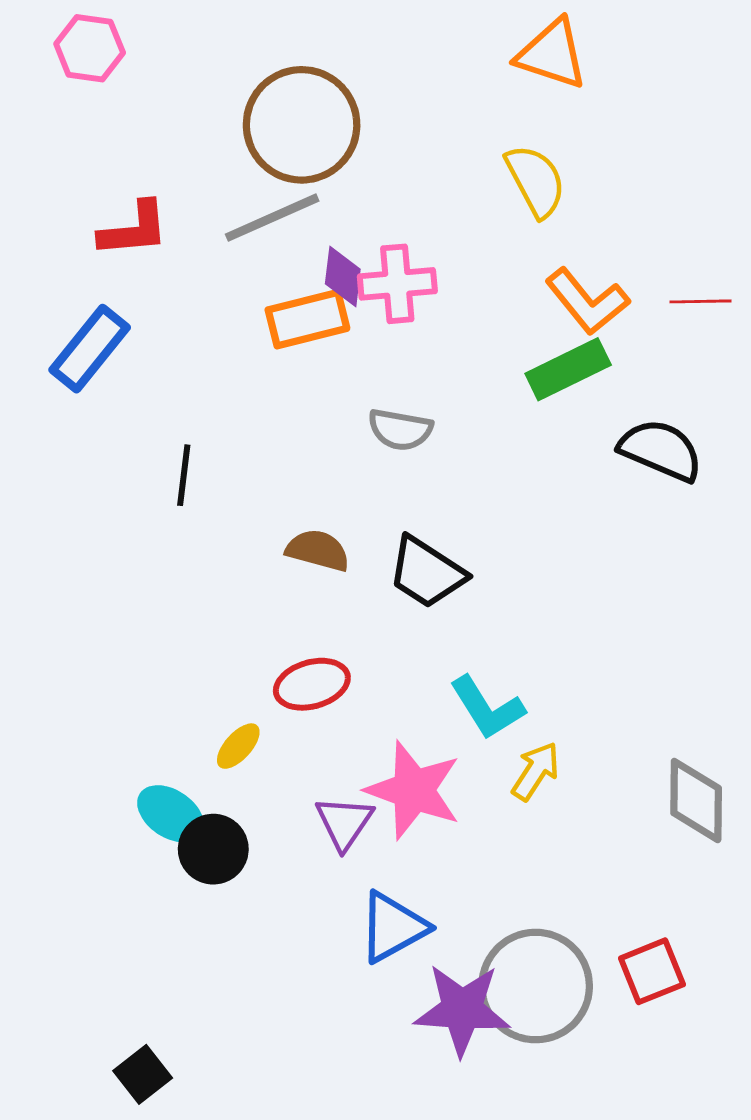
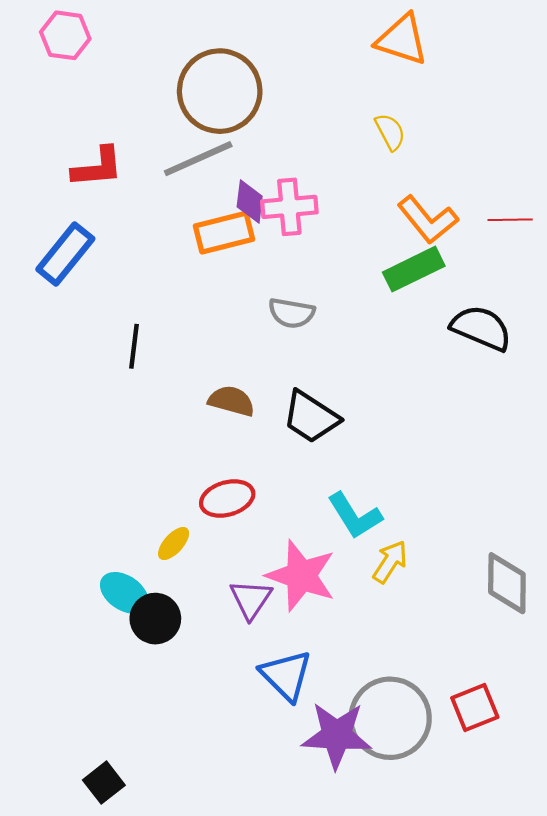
yellow semicircle: (536, 181) -> (390, 132), size x0.7
blue triangle: (393, 927) -> (286, 675), turned -46

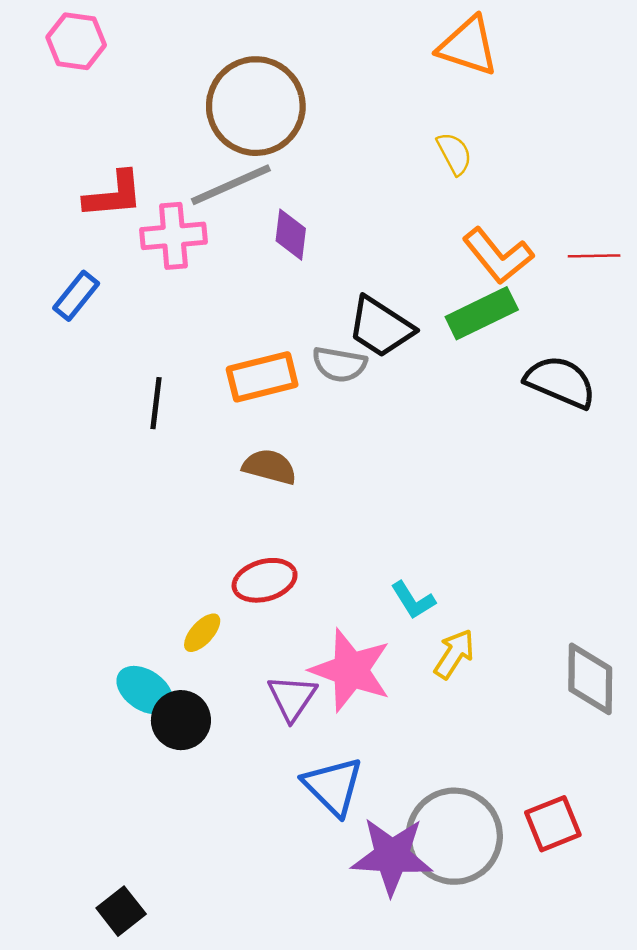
pink cross: (289, 207) -> (173, 236), moved
orange rectangle: (224, 233) -> (262, 377), moved
blue rectangle: (65, 254) -> (76, 296), size x0.7
black trapezoid: (311, 417) -> (381, 327), moved
cyan L-shape: (355, 516) -> (413, 600), size x0.7

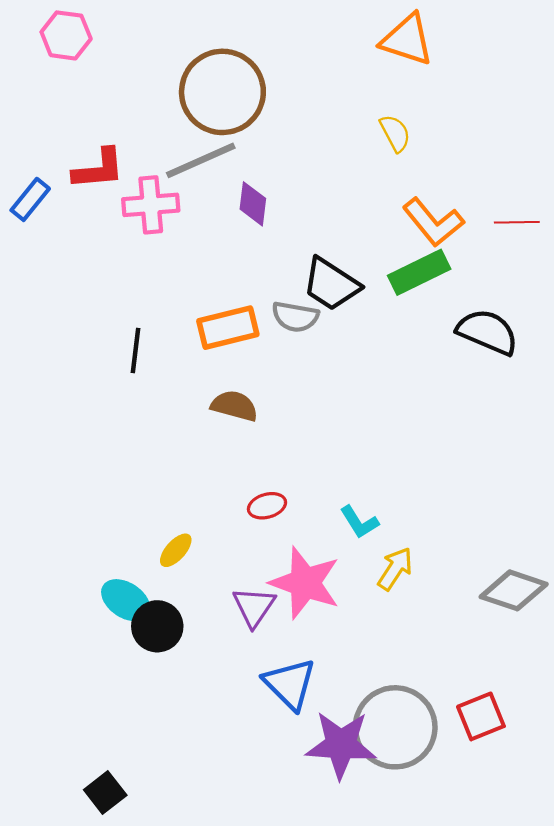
blue rectangle: (76, 296) -> (30, 199), moved
red ellipse: (265, 580) -> (267, 506), moved, size x0.7
gray diamond: (590, 679) -> (514, 590), turned -72

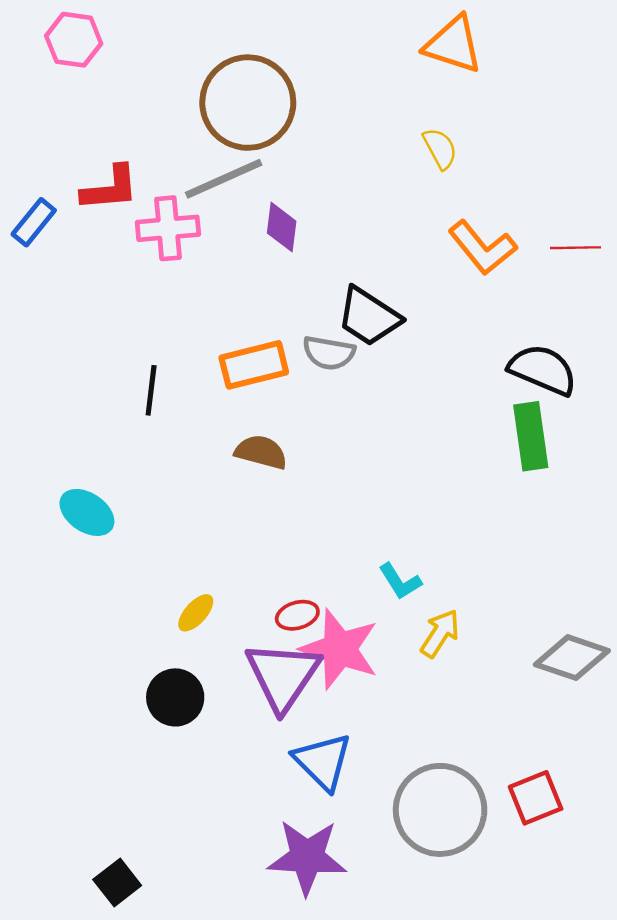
green rectangle: (419, 272) -> (531, 436), moved, turned -72
red ellipse: (267, 506) -> (297, 615), moved
cyan ellipse: (126, 600) -> (87, 512), moved
purple triangle: (254, 607) -> (283, 676), size x1.6
purple star: (341, 745) -> (307, 857), moved

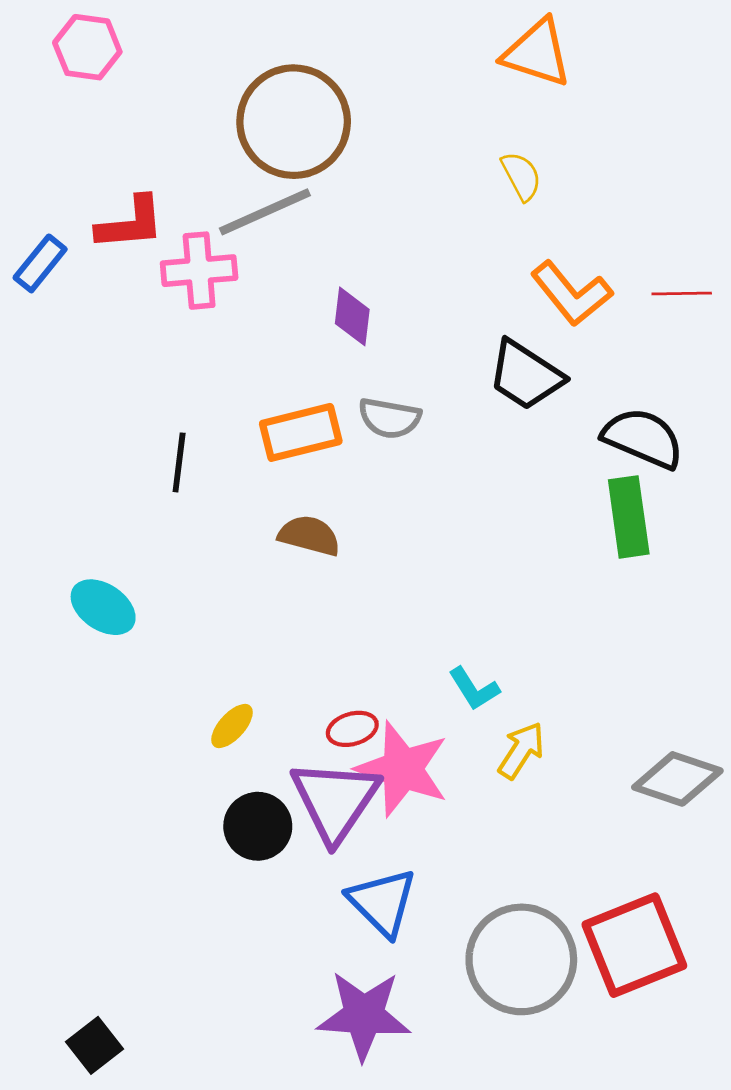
purple diamond: (282, 227) -> (352, 316), moved
black trapezoid: (369, 317) -> (526, 375), moved
black circle: (175, 697) -> (258, 826), moved
red square: (536, 798) -> (634, 945), size x1.6
black square: (117, 882) -> (95, 1045), moved

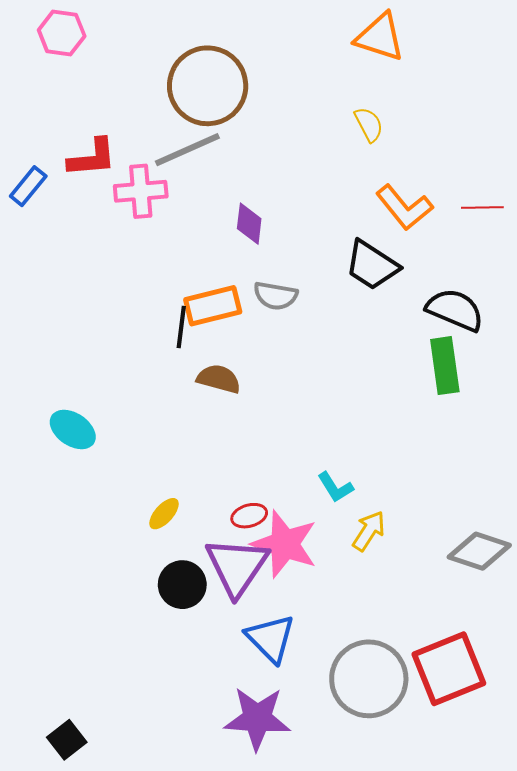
black line: (179, 462) -> (181, 327), moved

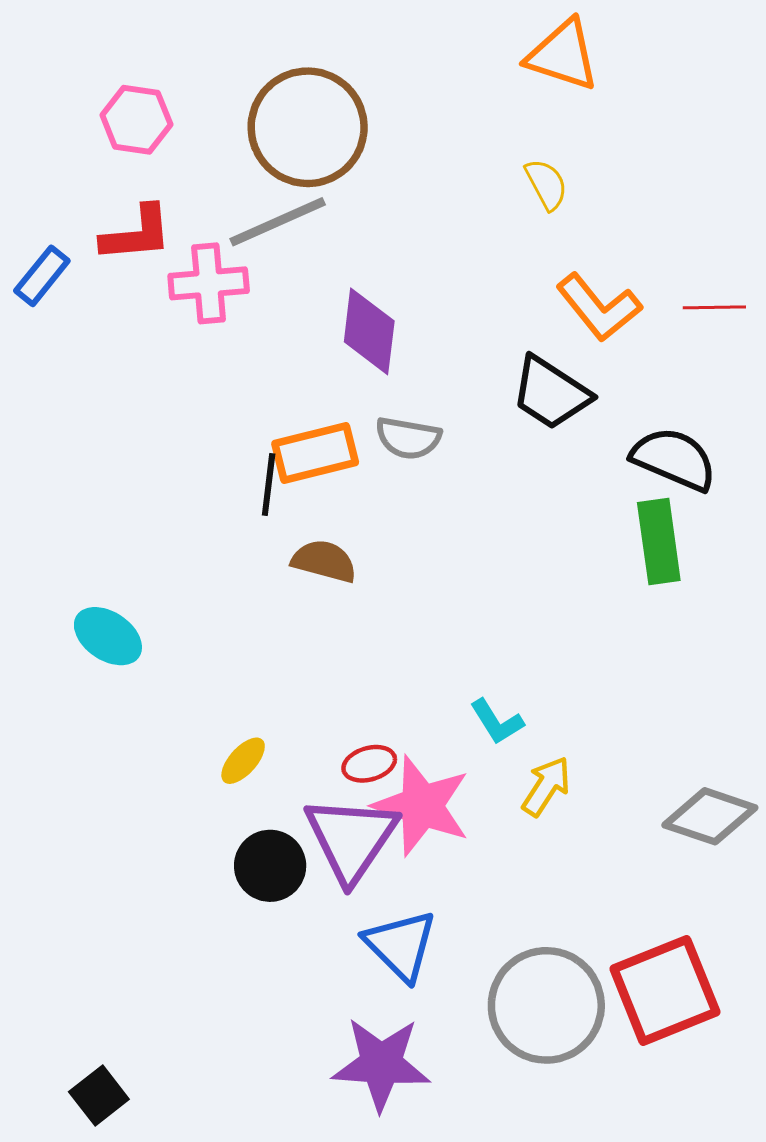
pink hexagon: (62, 33) -> (136, 120), moved
purple diamond: (249, 224) -> (369, 331), size x1.4

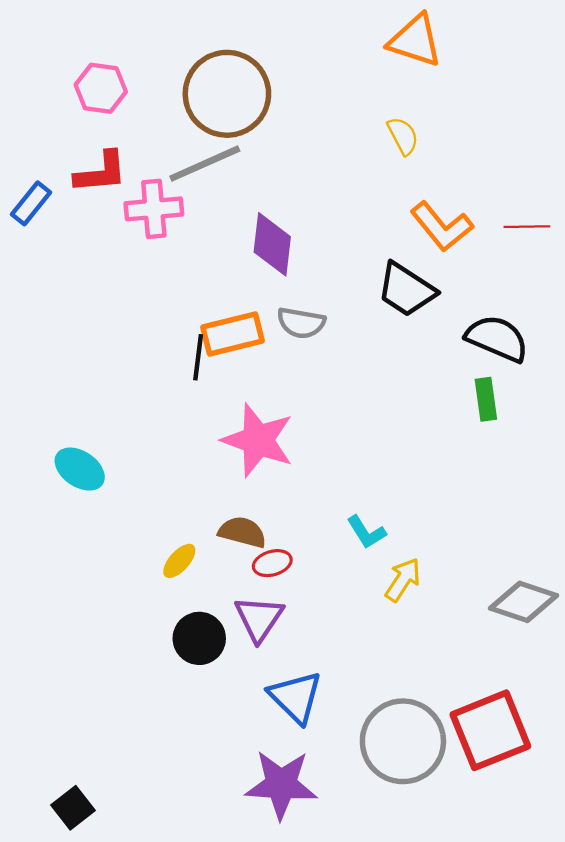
green rectangle: (659, 542) -> (486, 399), size x0.7
brown semicircle: (324, 561) -> (242, 532), moved
pink star: (422, 806) -> (258, 440), moved
purple triangle: (351, 839) -> (259, 618), size x0.7

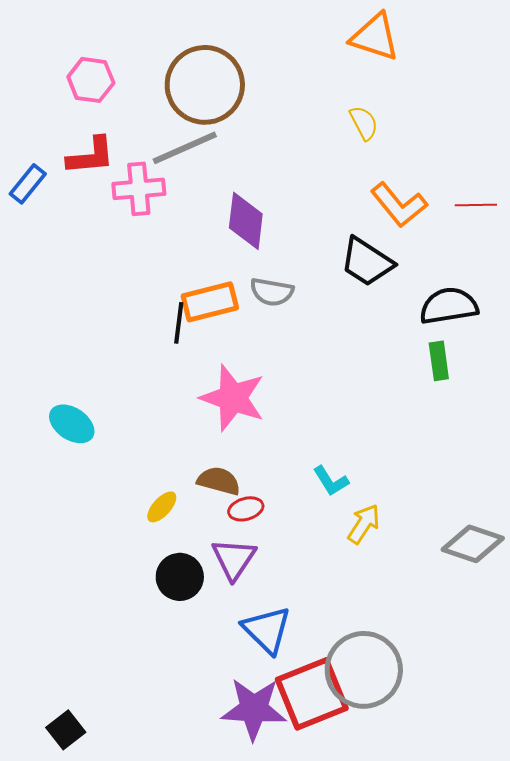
black semicircle: (497, 338) -> (449, 306), turned -32
red square: (490, 730) -> (312, 694), moved

